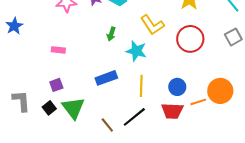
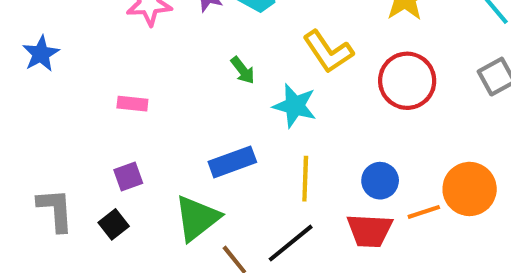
green arrow: (111, 34) -> (243, 70), turned -56
green triangle: (73, 108) -> (197, 218), moved, turned 30

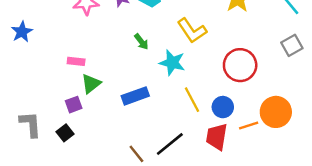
red circle: (407, 81) -> (240, 65), moved
yellow line: (305, 179) -> (192, 100), moved, turned -30
green triangle: (197, 218) -> (91, 84), moved, size x0.7
red trapezoid: (370, 231) -> (217, 137), turned 96

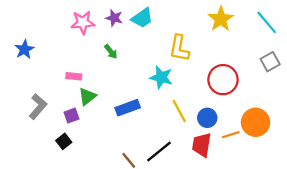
yellow L-shape: (192, 31) -> (179, 48), turned 44
green arrow: (141, 42) -> (111, 52), moved
gray L-shape: (30, 124) -> (38, 107), moved, turned 45

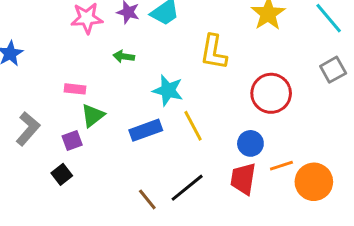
green arrow: (111, 52) -> (124, 56), turned 136
cyan star: (161, 77) -> (168, 90), moved
yellow line: (179, 111) -> (193, 126), moved
orange circle: (256, 122) -> (314, 182), moved

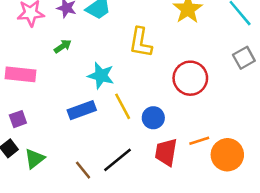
green arrow: (124, 56) -> (63, 46), turned 138
pink rectangle: (75, 89) -> (21, 74), size x1.6
green triangle: (93, 115) -> (35, 159), moved
blue circle: (250, 143) -> (153, 118), moved

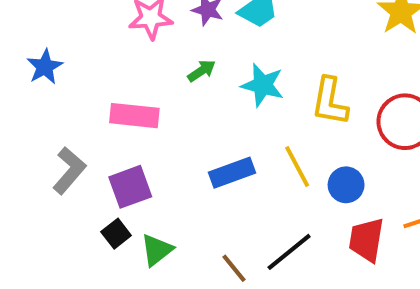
yellow L-shape: (141, 42) -> (330, 101), moved
cyan star: (101, 76) -> (263, 85), moved
purple square: (18, 119) -> (130, 187), size x1.5

